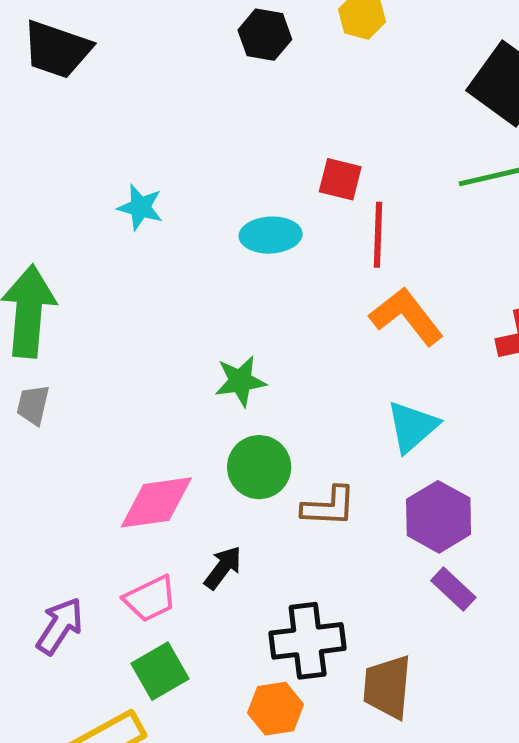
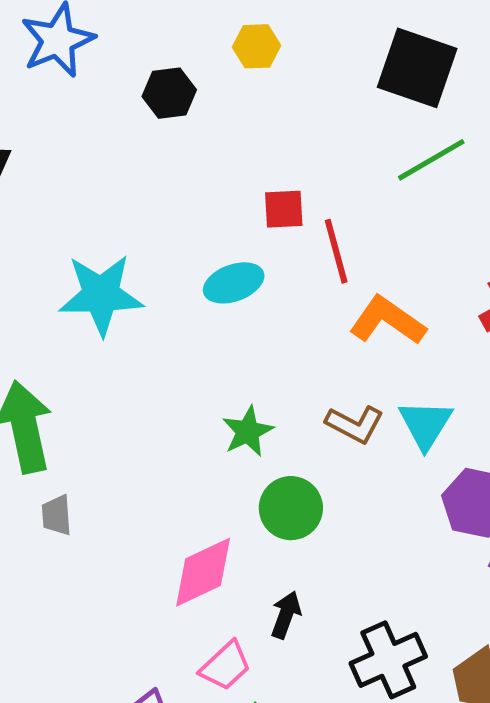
cyan star: (140, 207) -> (101, 295), size x1.8
brown L-shape: (329, 506) -> (355, 424), moved, turned 42

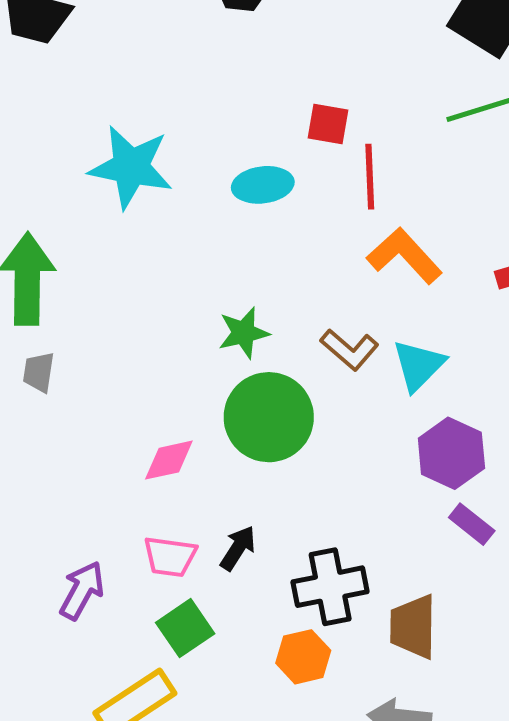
green circle: (291, 508) -> (269, 417), size x1.4
pink diamond: (203, 572) -> (169, 460), size x0.7
black arrow: (286, 615) -> (238, 548), moved
pink trapezoid: (225, 666) -> (170, 557), turned 38

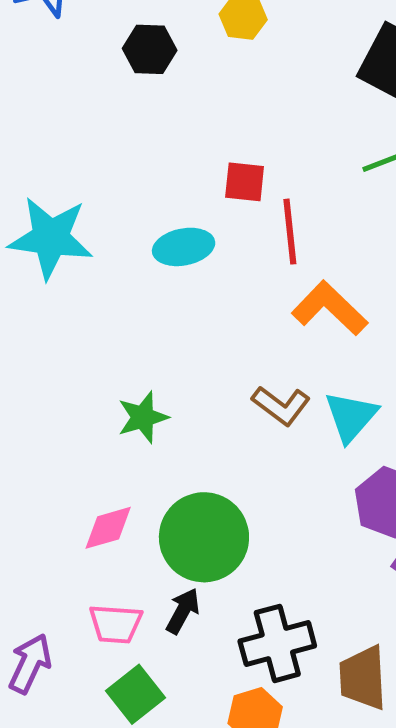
green star: (244, 333) -> (143, 417), moved
green circle: (269, 417) -> (204, 537), moved

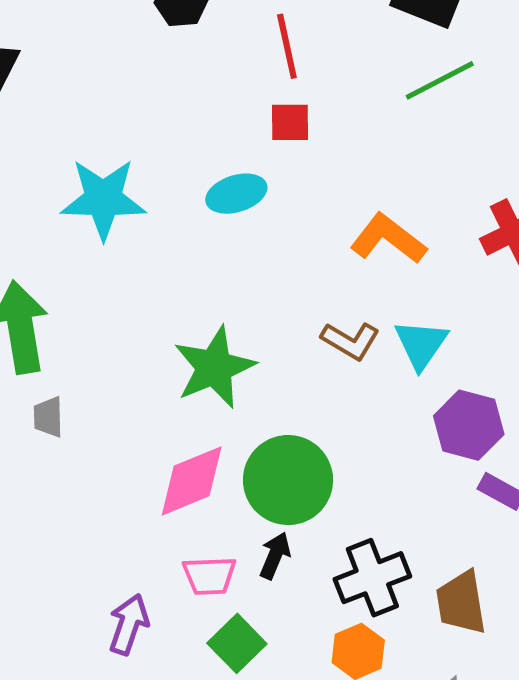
red line: (290, 232) -> (287, 46), moved
green star: (143, 417) -> (214, 367), size x1.6
pink diamond: (108, 528) -> (192, 481), size x1.5

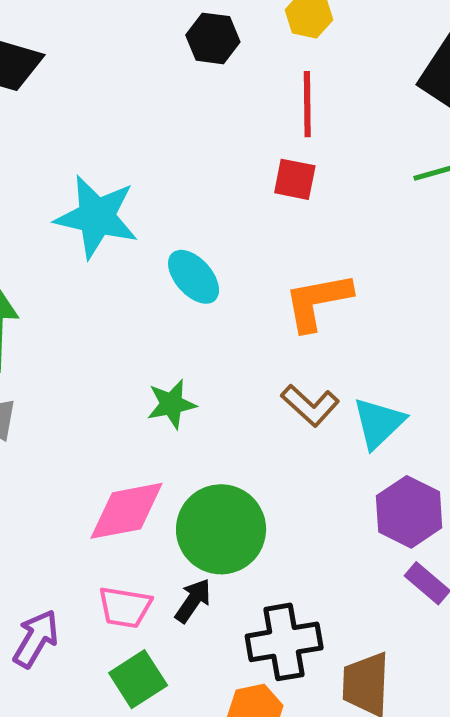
cyan ellipse: (236, 194) -> (194, 277), moved, turned 54
orange L-shape: (388, 239) -> (318, 302), moved, turned -60
green star: (214, 367) -> (171, 404), size x0.6

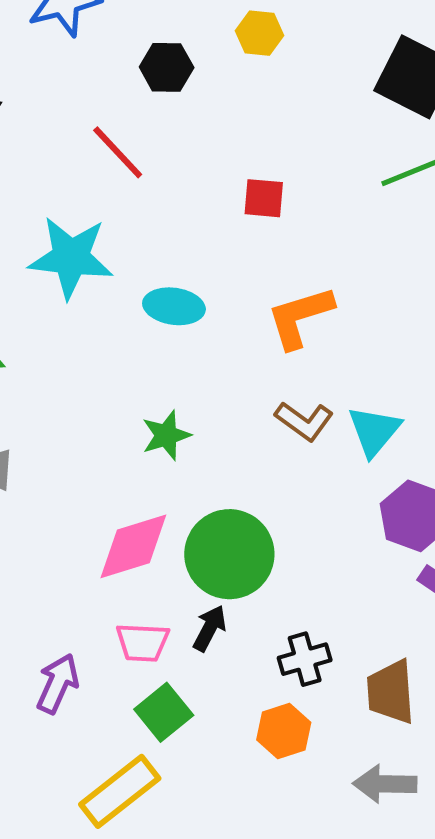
red line: (307, 104) -> (118, 152), moved, turned -36
cyan ellipse: (194, 277) -> (174, 306), turned -34
black cross: (284, 642) -> (305, 659), size x0.7

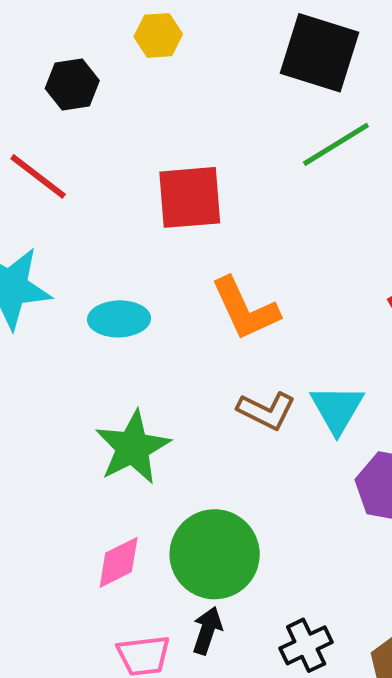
red square: (264, 198) -> (190, 197), size x1.6
orange L-shape: (300, 317) -> (245, 309), turned -88
green star: (166, 435) -> (133, 447), size x1.5
pink diamond: (133, 546) -> (119, 562), size x0.7

